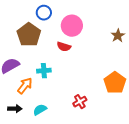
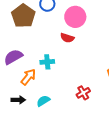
brown pentagon: (29, 35) -> (23, 16), moved

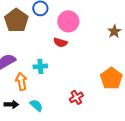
orange arrow: (28, 77) -> (21, 81), turned -48
cyan semicircle: (43, 101) -> (36, 105), turned 72

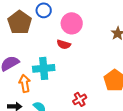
cyan cross: (40, 66) -> (44, 68), size x1.5

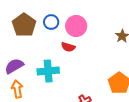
blue circle: (44, 10) -> (51, 22), moved
orange arrow: (25, 83) -> (17, 89), moved

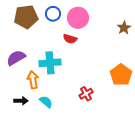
brown pentagon: (24, 25) -> (26, 17), turned 30
orange arrow: (17, 89) -> (33, 80), moved

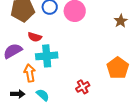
red semicircle: (70, 39) -> (35, 37), moved

